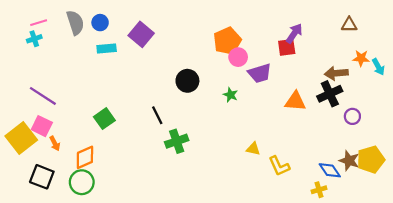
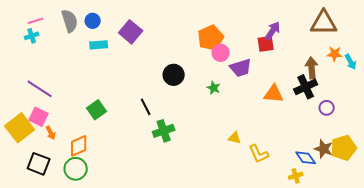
brown triangle: (349, 25) -> (324, 23), size x1.8
brown arrow: (336, 73) -> (312, 68), turned 90

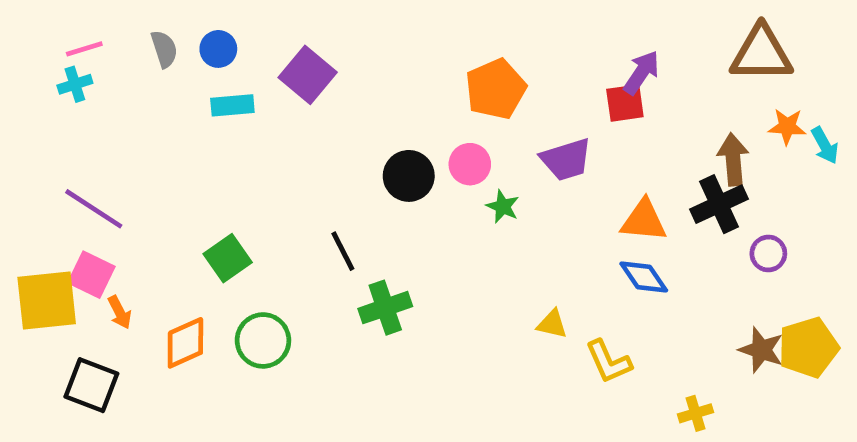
gray semicircle: (70, 21) -> (164, 49), size x0.7
pink circle: (221, 53) -> (470, 164), moved
yellow square: (20, 128) -> (47, 300), turned 32
blue diamond: (306, 158) -> (644, 277), moved
green circle: (76, 169) -> (263, 340), moved

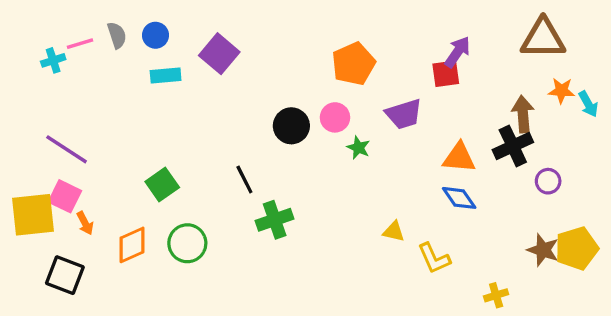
pink line: (84, 49) -> (80, 44), moved

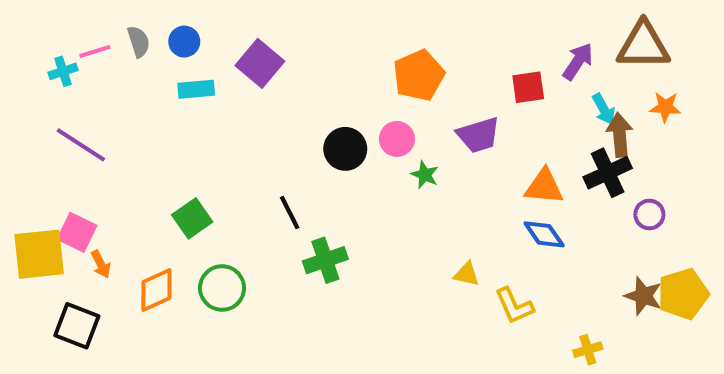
purple arrow: (457, 52) -> (578, 61), moved
cyan arrow: (588, 104) -> (604, 109), moved
purple line: (67, 149) -> (81, 145), moved

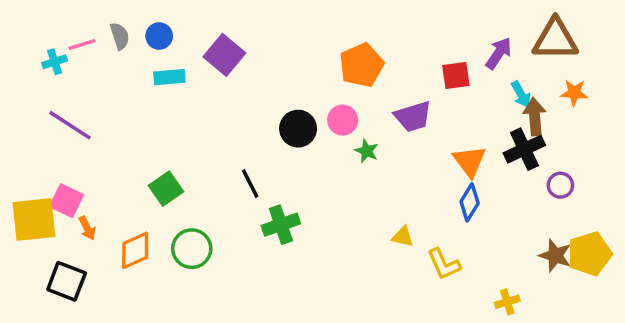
orange triangle: (544, 187) -> (470, 161), turned 48
blue diamond: (544, 234) -> (470, 202), turned 66

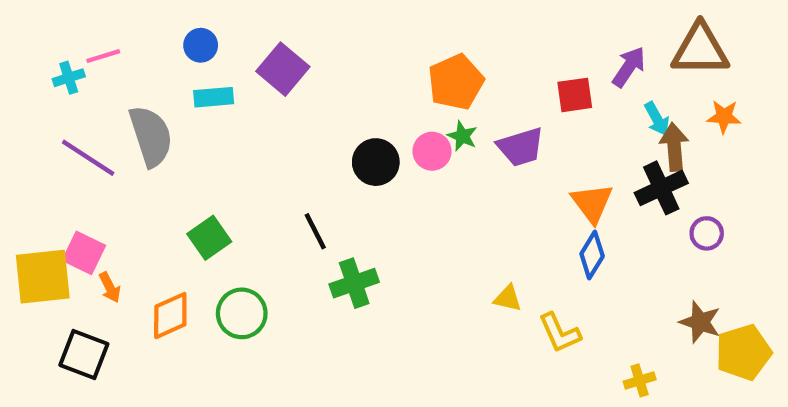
gray semicircle: (120, 36) -> (151, 136), moved, size x1.8
green star: (367, 151) -> (462, 136), moved
yellow pentagon: (590, 254) -> (743, 352), moved

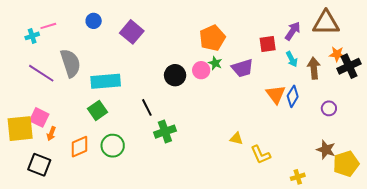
cyan rectangle: (214, 97) -> (106, 81), moved, size x1.6
cyan arrow: (657, 119) -> (292, 59), moved
black cross: (661, 188) -> (349, 66), moved
blue diamond: (592, 255) -> (293, 96), moved
orange arrow: (110, 287) -> (51, 134), turned 48

